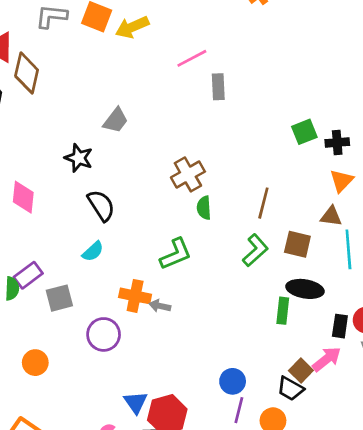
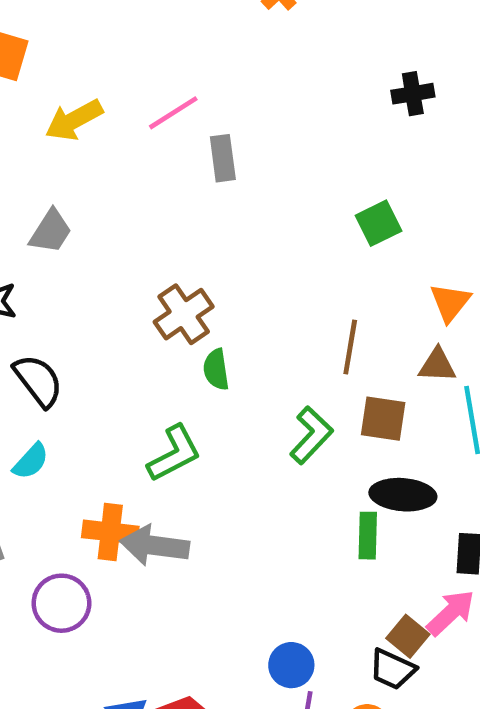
yellow arrow: (132, 27) -> (74, 120), moved
black cross: (337, 143) -> (413, 94), moved
brown line: (263, 203) -> (350, 347), moved
gray arrow: (160, 306) -> (155, 546), size x1.8

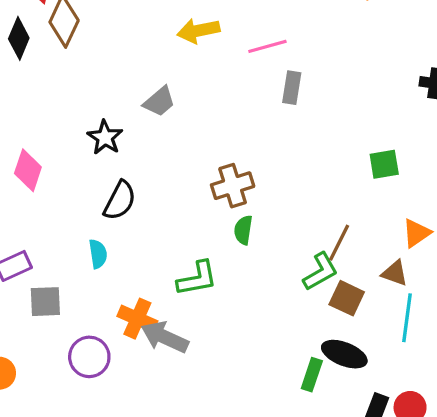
black semicircle: (38, 381) -> (120, 201), turned 48
green L-shape: (311, 435) -> (320, 272), moved
cyan semicircle: (31, 461) -> (98, 254), turned -68

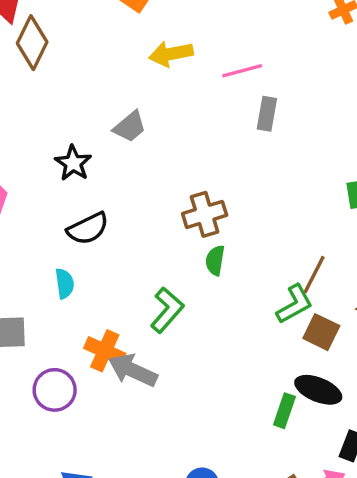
black semicircle: (120, 201) -> (88, 229), turned 36
green L-shape: (197, 279) -> (167, 310), turned -39

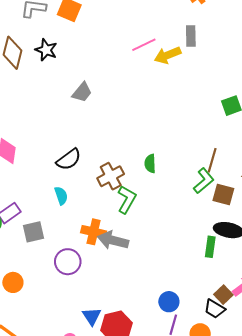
yellow arrow: (171, 54) -> (168, 55), moved
gray rectangle: (267, 114) -> (191, 36), moved
black star: (73, 163) -> (46, 50), moved
brown cross: (205, 214) -> (111, 176), moved

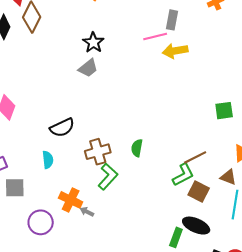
gray rectangle: (191, 36) -> (172, 20), moved
black star: (46, 50) -> (93, 43), moved
brown line: (212, 160) -> (195, 157), turned 35
gray arrow: (113, 240) -> (87, 212), size x0.5

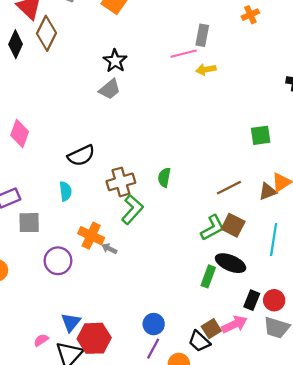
yellow arrow: (175, 51) -> (206, 69), size x0.7
green L-shape: (183, 175) -> (213, 228), moved
brown triangle: (228, 177) -> (268, 191), moved, turned -42

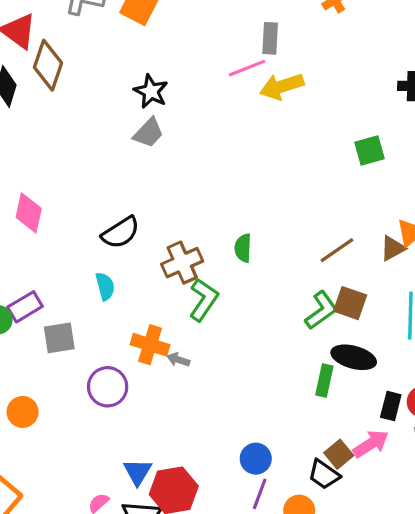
yellow arrow: (206, 69) -> (282, 86), size x1.5
green square: (261, 135) -> (369, 151), moved

